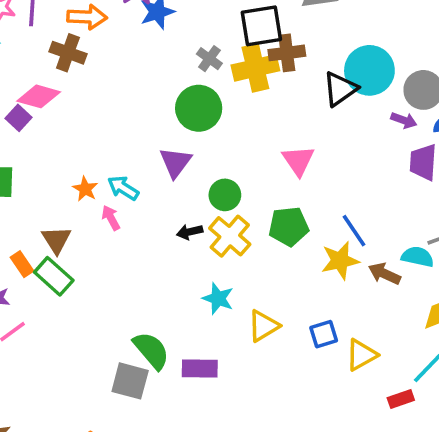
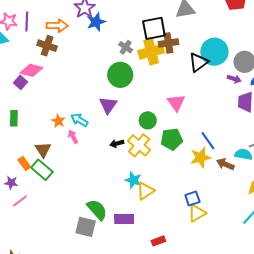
green circle: (225, 195) -> (148, 120), moved
yellow triangle: (263, 326) -> (145, 191), moved
yellow triangle: (361, 355) -> (197, 213), moved
red rectangle: (401, 399) -> (158, 241), moved

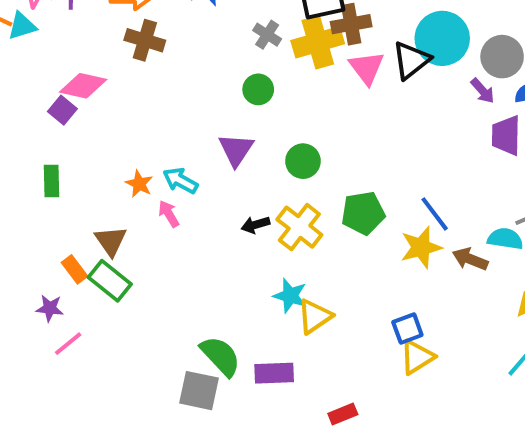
brown cross: (47, 46) -> (145, 40), moved
green circle: (120, 75) -> (258, 89), size x0.6
purple arrow: (234, 79) -> (483, 91), turned 32
pink triangle: (176, 103) -> (367, 68), moved
green circle: (148, 120) -> (303, 161), moved

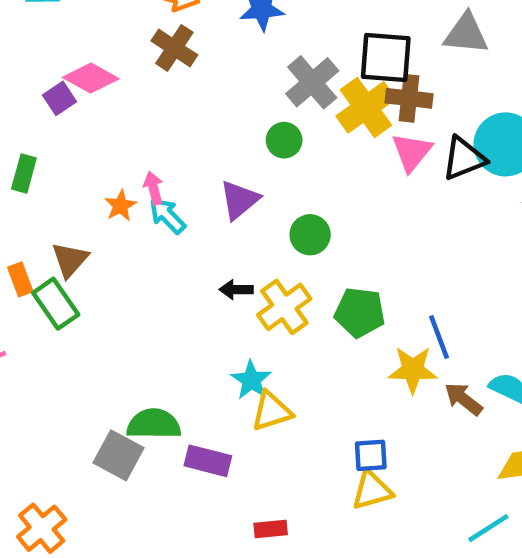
gray cross: (267, 35) -> (312, 82), size x1.6
yellow cross: (318, 42) -> (366, 107), turned -36
pink arrow: (169, 214) -> (153, 188), moved
green semicircle: (220, 356) -> (154, 424), turned -63

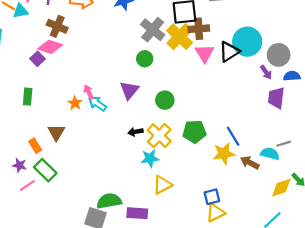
brown cross: (174, 48) -> (57, 26), moved
green rectangle: (56, 304) -> (45, 170), moved
cyan star: (251, 380) -> (150, 158), moved, turned -30

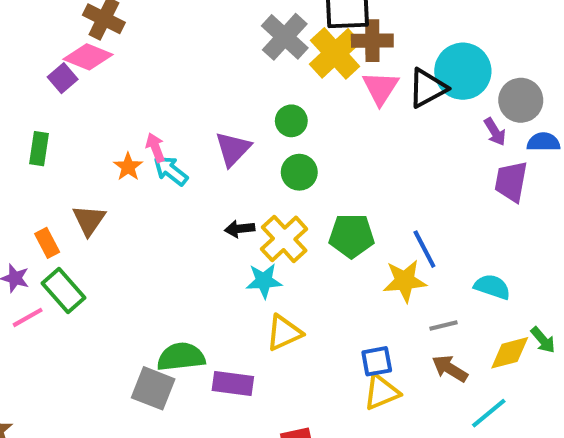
green circle: (145, 59) -> (291, 121), moved
gray line: (284, 144) -> (444, 325), moved
brown arrow: (250, 163) -> (450, 369), moved

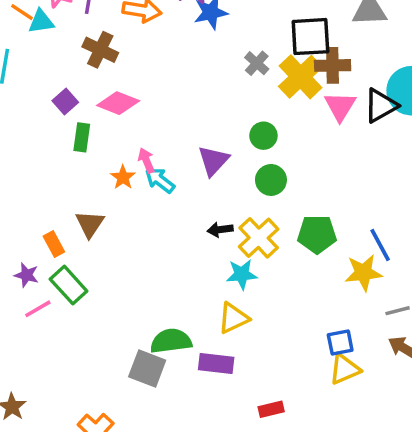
gray cross: (285, 37) -> (257, 63), size x0.6
pink diamond: (88, 57) -> (118, 103), moved
green rectangle: (39, 149) -> (82, 137), moved
yellow triangle: (284, 333) -> (233, 318), moved

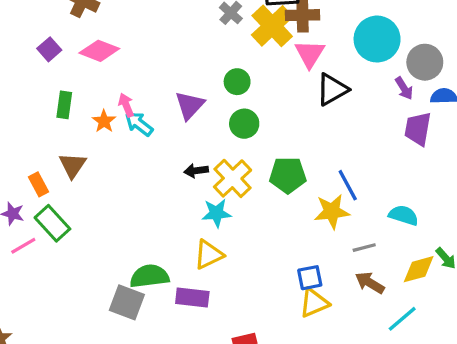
black triangle: (381, 106) -> (332, 89), moved
green rectangle: (82, 137) -> (64, 105), moved

